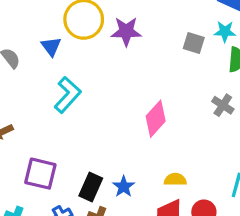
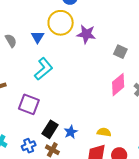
gray square: (194, 43) -> (120, 52), moved
pink diamond: (156, 119) -> (118, 85), moved
purple square: (40, 174) -> (29, 104), moved

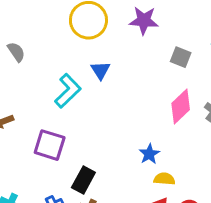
purple star: (86, 34) -> (144, 20), moved
blue triangle: (38, 37) -> (100, 70), moved
blue star: (71, 132) -> (149, 154), moved

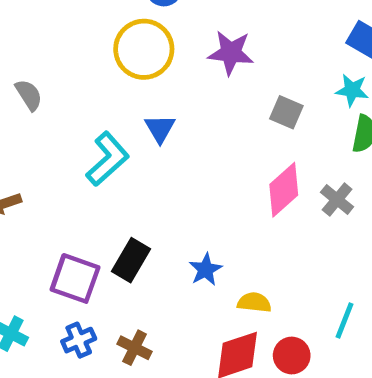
purple square: (50, 145) -> (75, 278), moved
blue star: (149, 154) -> (206, 270), moved
black rectangle: (83, 180) -> (131, 260), moved

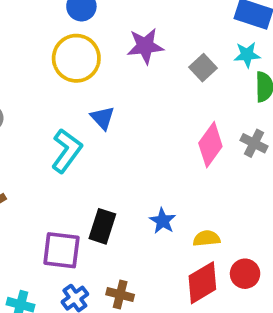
gray square: (286, 112) -> (203, 68), moved, turned 36

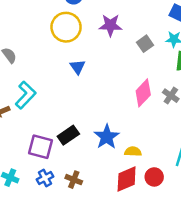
cyan L-shape: (67, 151) -> (26, 95), moved
blue star: (163, 221) -> (107, 137), size x1.5
black rectangle: (102, 226) -> (68, 135), turned 30

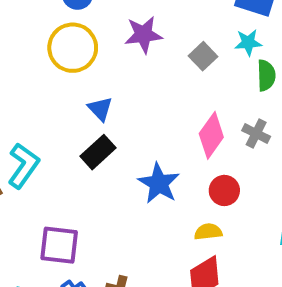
black rectangle: (68, 135) -> (98, 152), moved
blue star: (107, 137) -> (159, 183), moved
red circle: (154, 177) -> (224, 190), moved

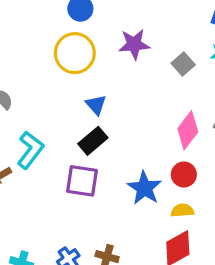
blue star: (159, 183) -> (144, 188), moved
red circle: (224, 190) -> (184, 175), moved
purple square: (59, 245) -> (82, 181), moved

